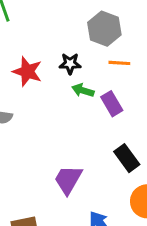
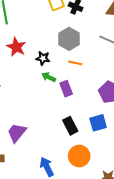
red star: (27, 72) -> (16, 47), moved
purple trapezoid: (68, 180) -> (17, 133), moved

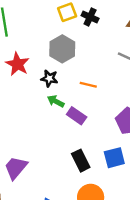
gray hexagon: (69, 39) -> (62, 49), moved
purple rectangle: (66, 89) -> (77, 116), turned -35

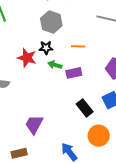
red star: (17, 64) -> (27, 58), moved
purple rectangle: (77, 116) -> (74, 73), turned -35

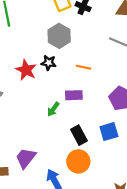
green arrow: (55, 65) -> (53, 109), moved, turned -80
purple trapezoid: (34, 124) -> (26, 158), moved
orange circle: (99, 136) -> (78, 161), moved

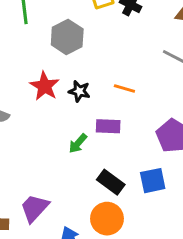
gray hexagon: (59, 36) -> (67, 37), moved
black star: (49, 63) -> (79, 91), moved
black rectangle: (79, 135) -> (111, 182), turned -30

